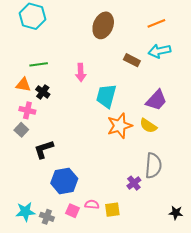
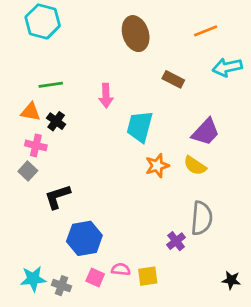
brown ellipse: (103, 25) -> (136, 34), turned -40
cyan arrow: (159, 51) -> (227, 67), moved
orange star: (120, 126) -> (157, 166), size x0.7

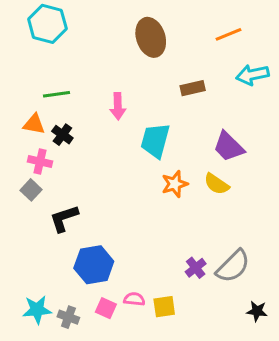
brown rectangle: (173, 79) -> (193, 88), turned -40
purple trapezoid: (206, 132) -> (229, 147), turned 92
gray semicircle: (202, 218) -> (233, 266), moved, turned 40

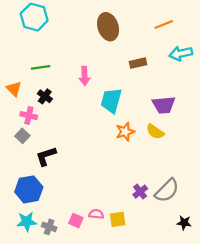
orange triangle: (34, 124) -> (14, 89), moved, turned 35
purple trapezoid: (229, 147) -> (164, 105), turned -50
blue hexagon: (94, 265) -> (29, 189), moved

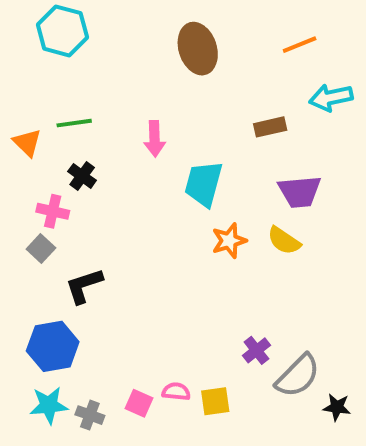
brown rectangle: (138, 63) -> (270, 127), moved
orange triangle: (14, 89) -> (27, 143), moved
gray semicircle: (167, 191) -> (298, 376), moved

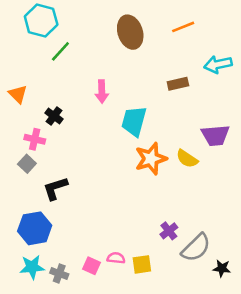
orange line: (300, 45) -> (183, 27), moved
green line: (74, 123) -> (60, 51), moved, turned -40
purple trapezoid: (300, 192) -> (215, 135), moved
orange star: (229, 241) -> (151, 159), size x1.4

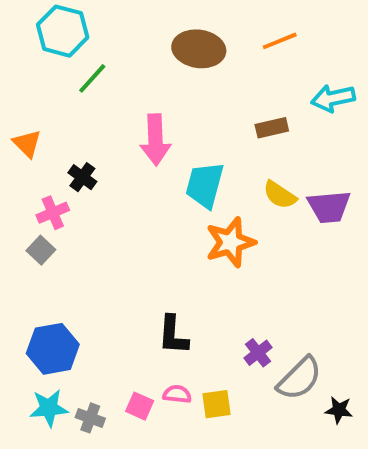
brown ellipse: (130, 32) -> (199, 49), turned -64
pink arrow: (102, 91) -> (155, 140), size x1.4
pink cross: (35, 139) -> (53, 213), turned -36
yellow semicircle: (187, 159) -> (280, 195), moved
black L-shape: (55, 188) -> (173, 335), moved, turned -68

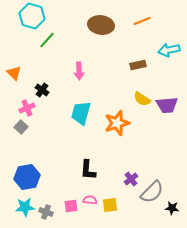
pink arrow: (155, 140) -> (79, 71), size x0.7
cyan trapezoid: (205, 185) -> (81, 113), moved
pink square: (140, 406) -> (71, 206), turned -32

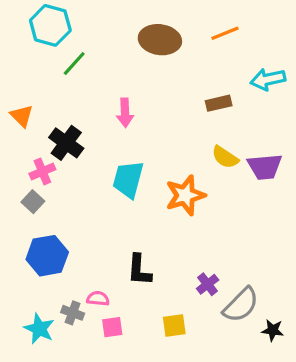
black cross: (42, 90) -> (66, 143), size x1.5
blue hexagon: (27, 177) -> (47, 256), moved
pink semicircle: (90, 200) -> (98, 299), moved
cyan star: (25, 207) -> (39, 329), turned 30
gray cross: (46, 212) -> (73, 313), moved

